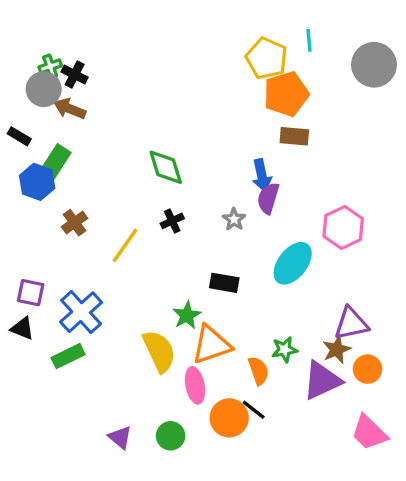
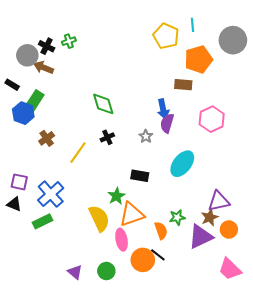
green cross: (50, 66) -> (69, 41), moved
orange pentagon: (286, 94) -> (198, 59), moved
pink hexagon: (343, 227) -> (212, 119), moved

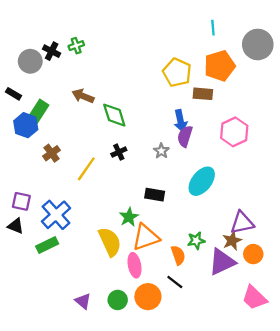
yellow pentagon: (166, 36) -> (177, 72), moved
brown arrow: (44, 67) -> (83, 96), moved
orange circle: (143, 260) -> (148, 297), moved

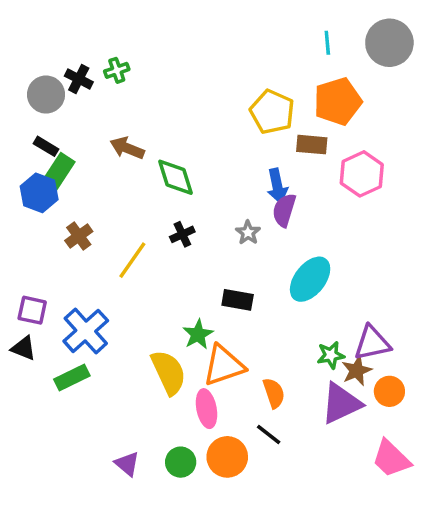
gray circle: (258, 44) -> (389, 43), moved
black rectangle: (13, 94) -> (46, 146), moved
pink hexagon: (234, 132) -> (362, 174), moved
green star: (196, 241) -> (331, 355), moved

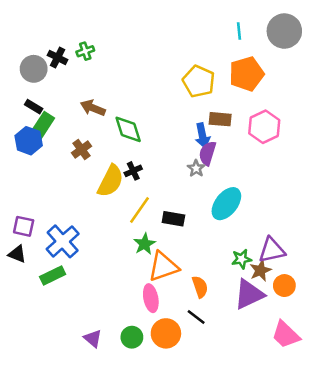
brown rectangle: (312, 145) -> (220, 119), moved
gray star: (248, 233) -> (196, 168), moved
brown cross: (79, 236) -> (82, 149), moved
yellow line: (132, 260) -> (139, 210), moved
yellow semicircle: (169, 372) -> (110, 181), moved, turned 52

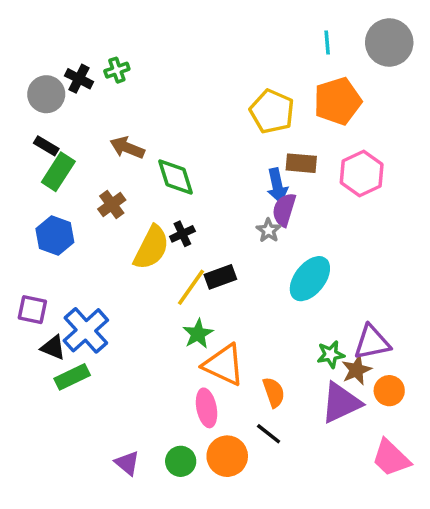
blue hexagon: (29, 141) -> (55, 236), moved
black rectangle: (173, 219) -> (220, 277), moved, turned -30
black triangle: (17, 254) -> (53, 348), moved
orange triangle: (163, 267) -> (224, 365), turned 44

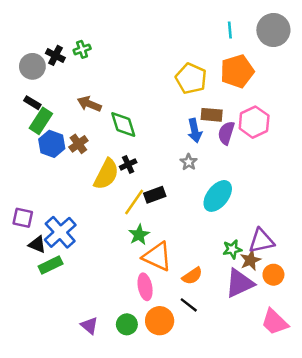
purple semicircle: (284, 210) -> (226, 133), moved
blue hexagon: (55, 236) -> (52, 144), moved
orange semicircle: (274, 392) -> (192, 276), turned 75

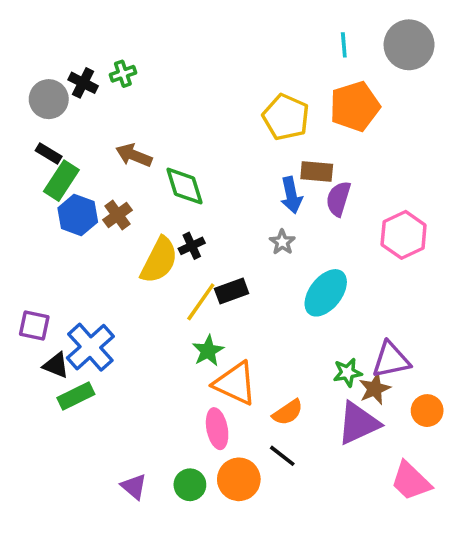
pink hexagon: (254, 122) -> (404, 235), moved
orange circle: (273, 275) -> (427, 411), moved

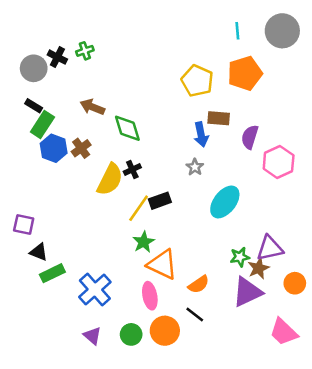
purple semicircle: (338, 199) -> (250, 137), moved
blue cross: (90, 347) -> (95, 289), moved

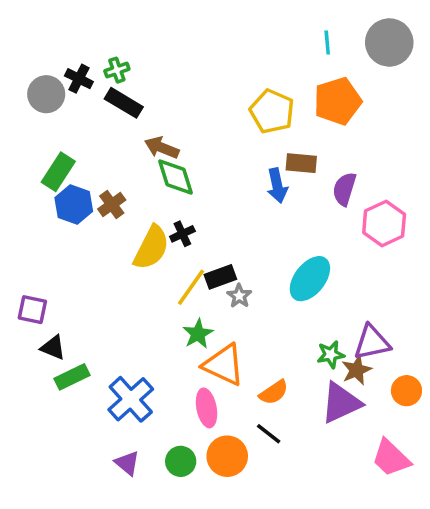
black rectangle: (34, 106) -> (124, 103), moved, size x1.5
brown arrow: (92, 107) -> (162, 148), moved
gray star: (195, 167) -> (239, 296), moved

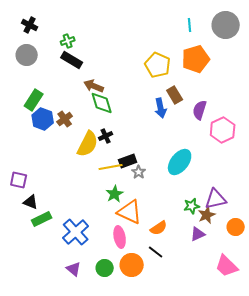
black cross: (79, 79) -> (30, 25), moved
brown rectangle: (301, 163) -> (175, 95), turned 54
yellow line: (191, 287) -> (111, 167), turned 45
purple triangle: (341, 403) -> (198, 234), size x0.6

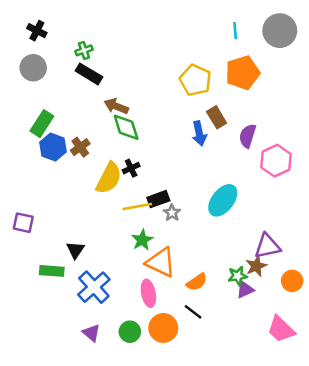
black triangle: (31, 202) -> (75, 250), moved, turned 42
green star: (192, 206) -> (238, 276), moved
green rectangle: (42, 219) -> (52, 271), turned 30

